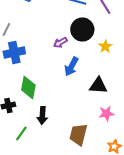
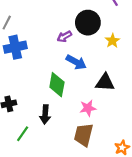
blue arrow: (71, 66) -> (76, 62), turned -90
green diamond: (28, 88) -> (57, 85), moved
pink star: (106, 114) -> (88, 108), moved

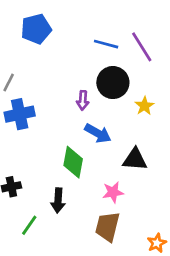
purple arrow: (64, 36) -> (83, 100), turned -56

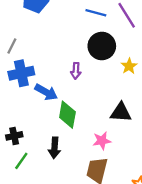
purple arrow: (83, 100) -> (76, 71), moved
blue arrow: (98, 133) -> (46, 92), moved
green line: (29, 225) -> (21, 161), moved

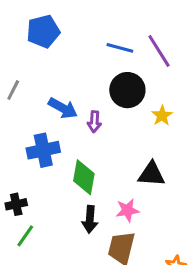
blue cross: (21, 73) -> (43, 150), moved
blue arrow: (46, 92) -> (63, 108), moved
black arrow: (54, 148) -> (90, 219), moved

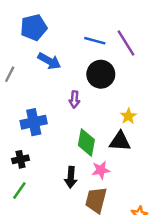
blue arrow: (63, 108) -> (49, 61), moved
yellow star: (162, 116) -> (128, 116), moved
green diamond: (84, 177) -> (86, 143), moved
black cross: (16, 204) -> (21, 159), moved

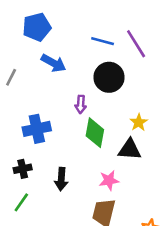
green diamond: (86, 143) -> (95, 133), moved
black arrow: (71, 177) -> (61, 179), moved

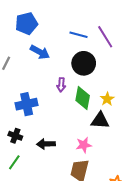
green diamond: (95, 133) -> (83, 98), moved
black cross: (23, 169) -> (15, 136), turned 32
black arrow: (61, 179) -> (46, 144), turned 84

